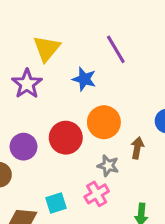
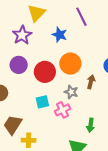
purple circle: (24, 147) -> (19, 65), moved
cyan square: (56, 203) -> (42, 102), moved

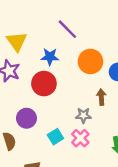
orange circle: (70, 64) -> (90, 61), moved
purple circle: (19, 65) -> (26, 118), moved
red circle: (45, 72) -> (44, 84), moved

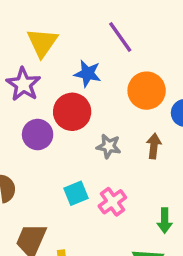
gray star: (83, 115) -> (109, 146), moved
purple circle: (26, 118) -> (38, 135), moved

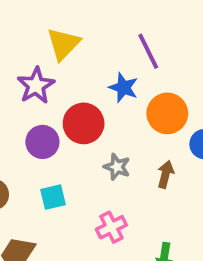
blue star: (88, 74) -> (123, 88), moved
cyan square: (76, 193) -> (53, 197), moved

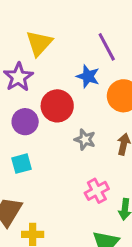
cyan square: (53, 197) -> (22, 164), moved
pink cross: (111, 227) -> (97, 191), moved

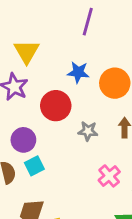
purple line: (107, 47) -> (88, 22), moved, turned 56
purple circle: (25, 122) -> (23, 140), moved

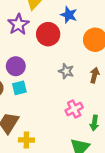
blue star: (78, 72) -> (69, 15), moved
red circle: (56, 106) -> (48, 34), moved

